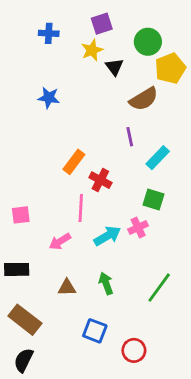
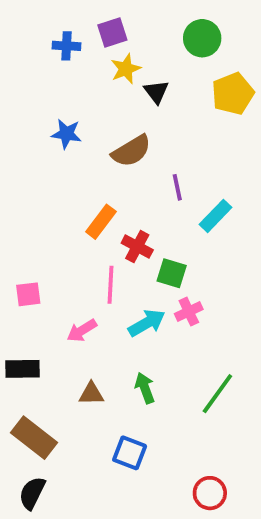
purple square: (102, 24) -> (112, 32), moved
green circle: (148, 42) -> (202, 38), moved
brown semicircle: (144, 99) -> (131, 151), moved
green square: (153, 200) -> (172, 273), moved
red circle: (134, 350) -> (210, 493), moved

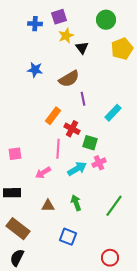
purple line: (177, 187) -> (83, 99), moved

